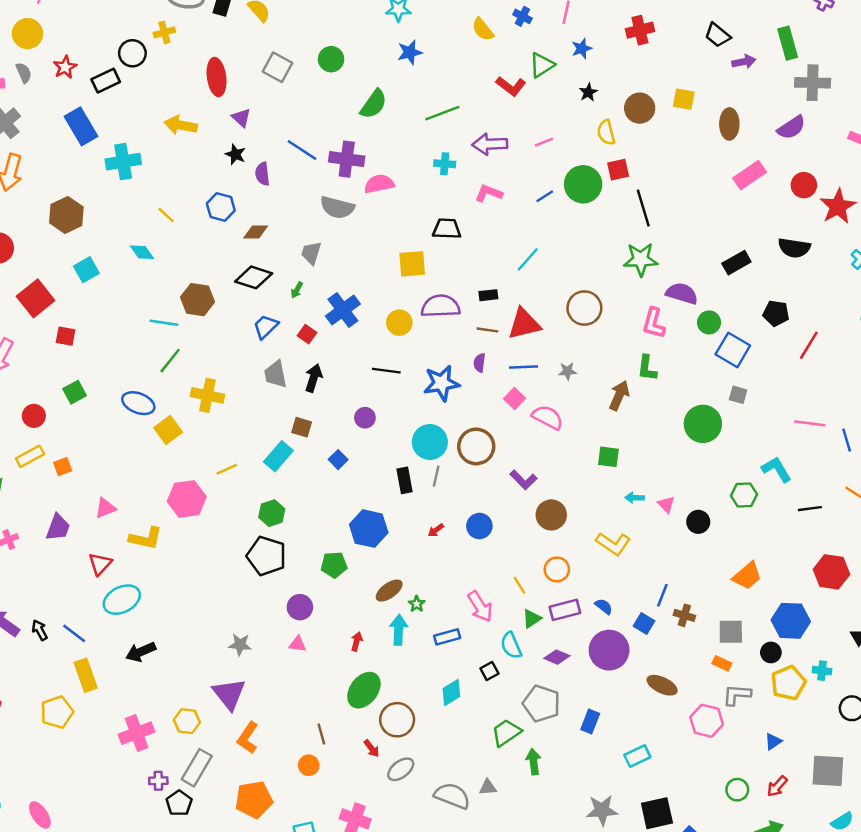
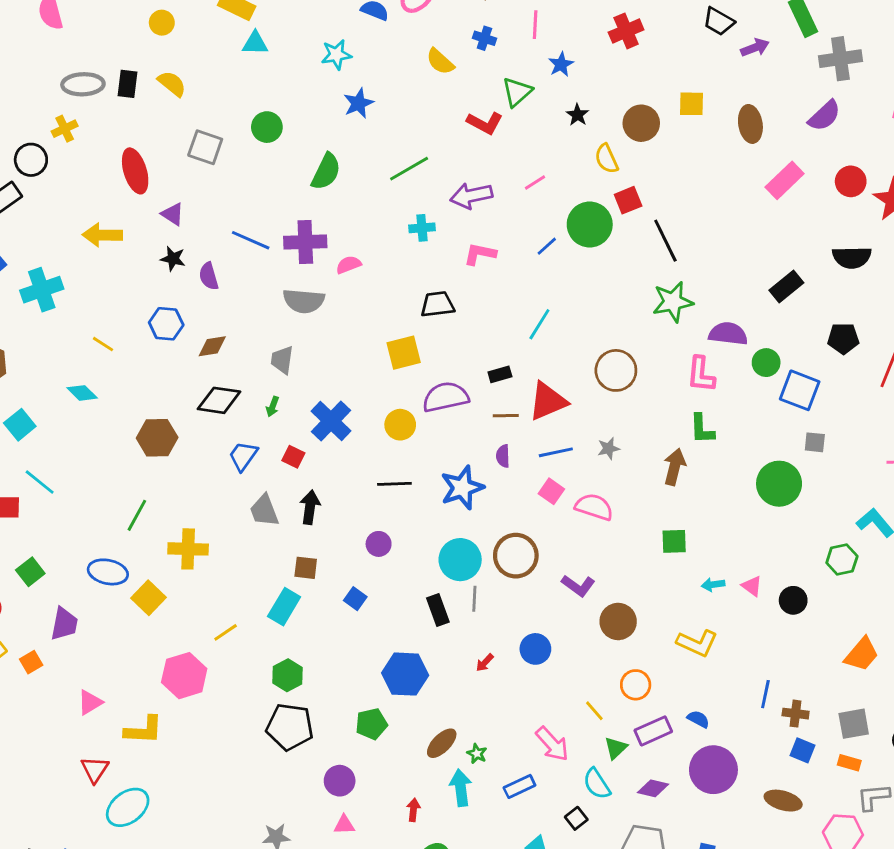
pink semicircle: (379, 184) -> (349, 265), size x0.7
cyan line: (164, 323) -> (40, 482), moved, turned 40
purple trapezoid: (58, 527) -> (64, 624), moved
blue square: (644, 623) -> (802, 750), moved

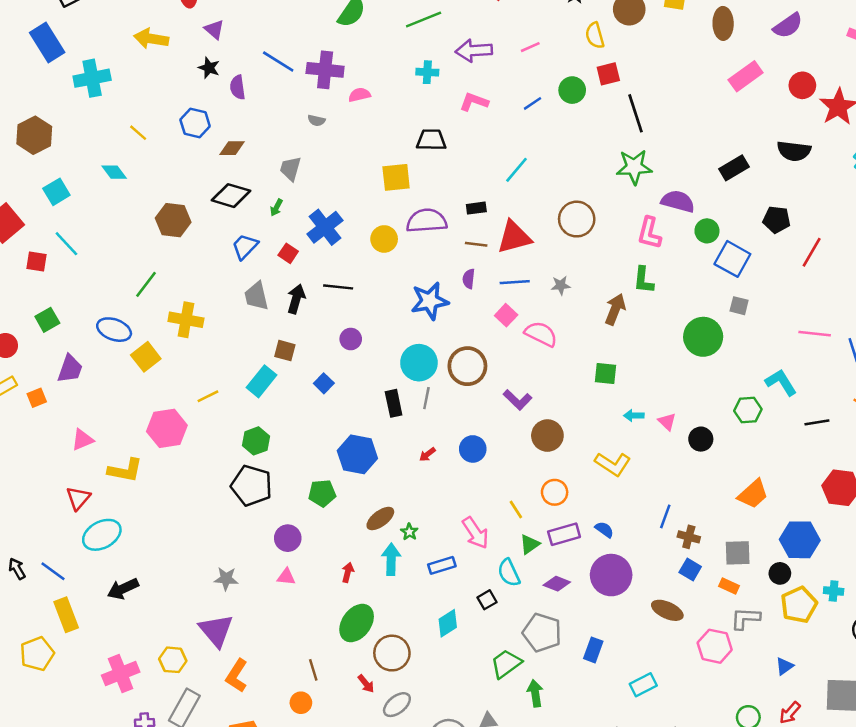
green circle: (590, 224) -> (572, 90), size x0.7
gray semicircle: (304, 301) -> (316, 120), size x0.5
black line: (394, 484) -> (338, 287), moved

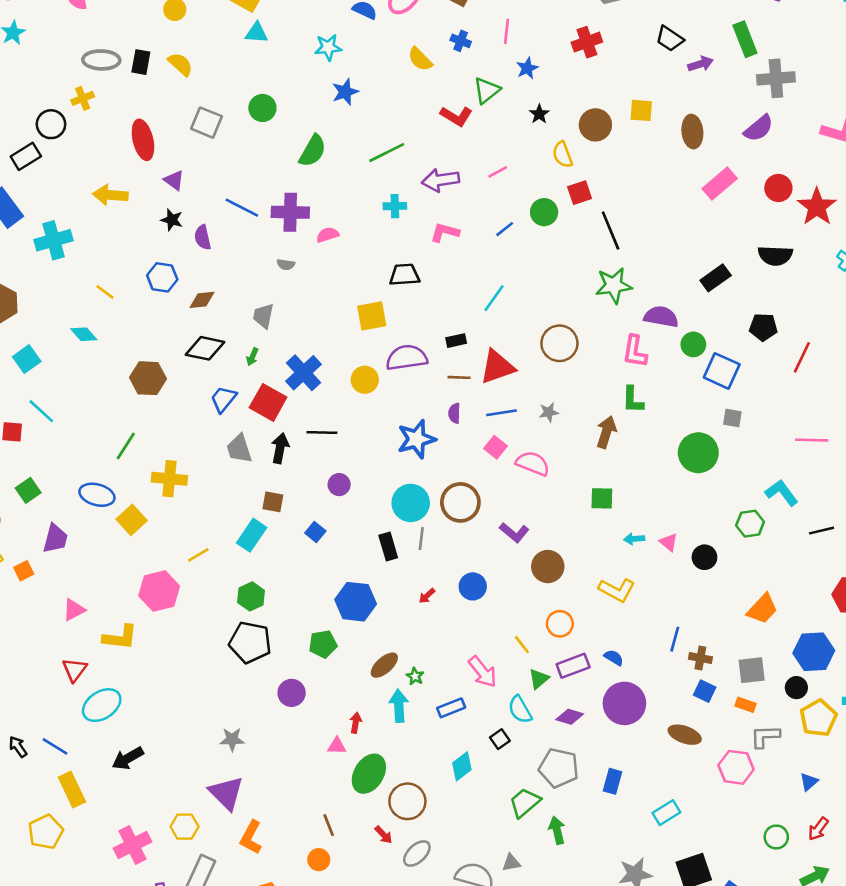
red square: (288, 253) -> (268, 402), size x1.8
pink triangle: (286, 577) -> (337, 746), moved

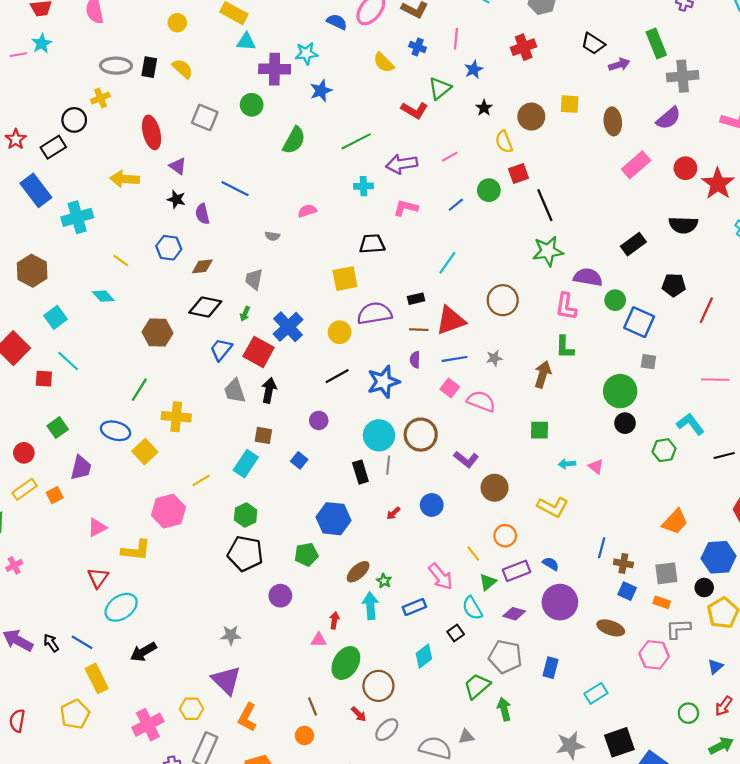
purple cross: (290, 212) -> (275, 69), moved
black line: (322, 432) -> (337, 376), moved, turned -30
black circle: (704, 557) -> (625, 423), moved

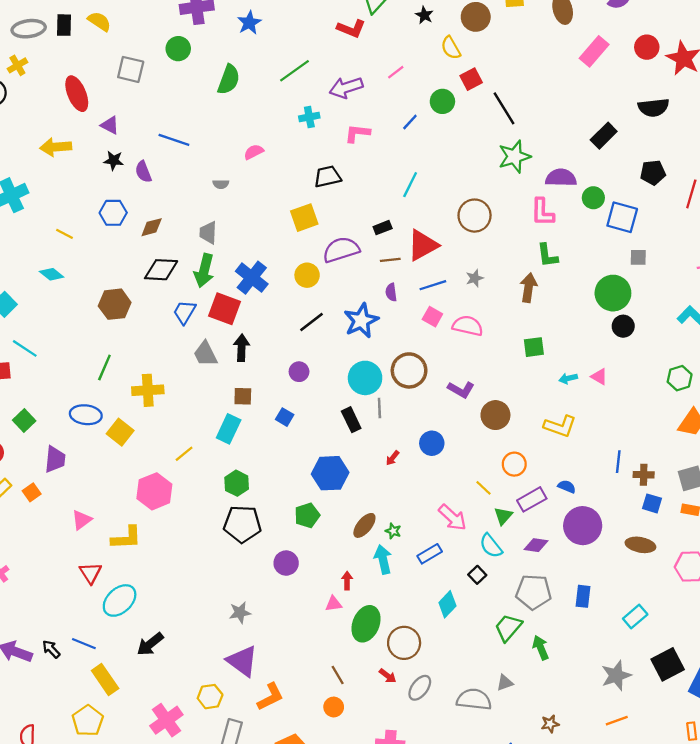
green arrow: (245, 314) -> (204, 271), size x2.0
green hexagon: (664, 450) -> (680, 378), moved
orange L-shape: (247, 717) -> (270, 697), turned -136

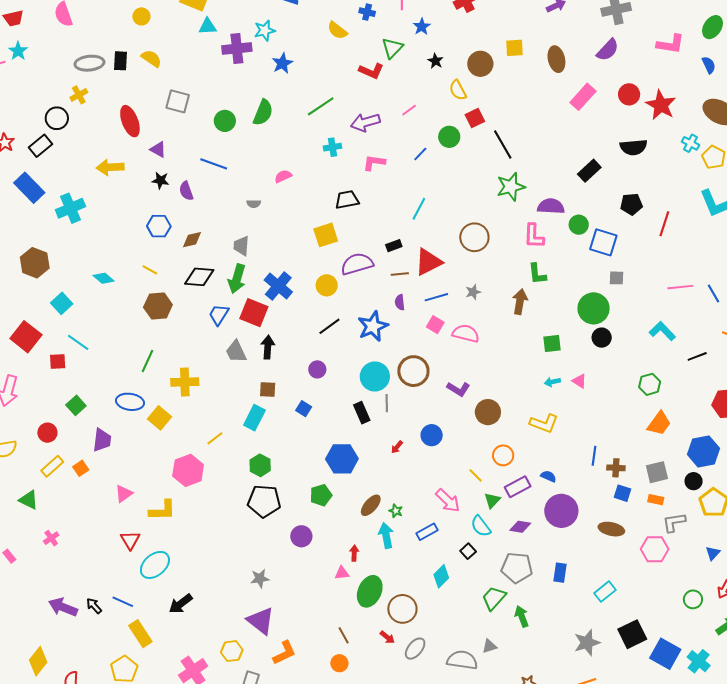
green circle: (178, 49) -> (225, 121), moved
yellow line: (64, 234) -> (150, 270), moved
green square: (534, 347) -> (552, 344), moved

